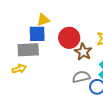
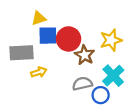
blue square: (37, 34) -> (48, 36), moved
yellow arrow: (19, 69) -> (39, 72), moved

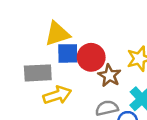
yellow triangle: (39, 18) -> (57, 34), size x1.5
yellow arrow: (39, 72) -> (57, 95), size x1.5

